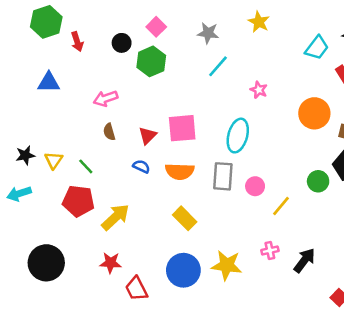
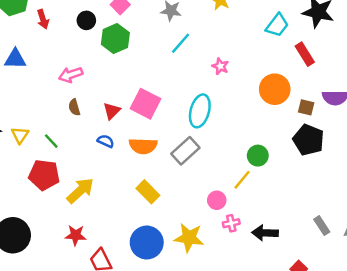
pink square: (182, 128) -> (146, 104), turned 32
gray rectangle: (223, 176) -> (185, 151), turned 44
green circle: (318, 181) -> (258, 156), moved
pink circle: (255, 186) -> (217, 200), moved
black arrow: (304, 260) -> (265, 233), turned -125

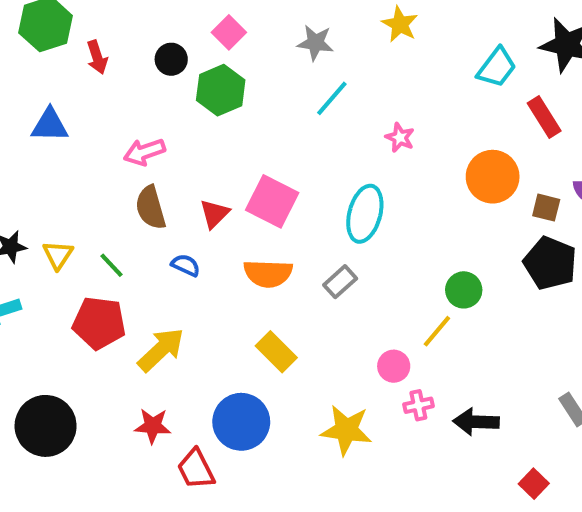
brown semicircle: (74, 107) -> (151, 208), size x1.5
blue semicircle: (106, 141) -> (186, 265), moved
gray rectangle: (185, 151) -> (340, 282), size x0.7
blue circle: (147, 243) -> (241, 422), moved

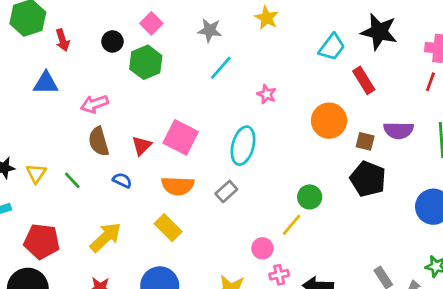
blue triangle: (50, 125) -> (46, 83), moved
red pentagon: (99, 323) -> (42, 241), moved
yellow rectangle: (276, 352) -> (168, 228), moved

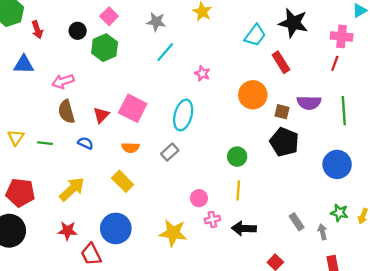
green line: (72, 180) -> (45, 143), turned -40
orange semicircle: (178, 186) -> (130, 148), size x0.7
yellow line: (292, 225) -> (238, 190), moved, turned -36

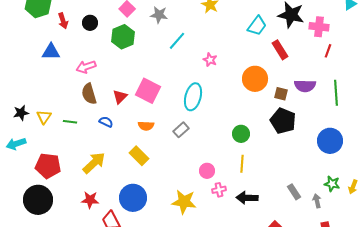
gray star: (156, 22) -> (159, 15), moved
black circle: (78, 31) -> (90, 23), moved
pink cross: (342, 36) -> (319, 27), moved

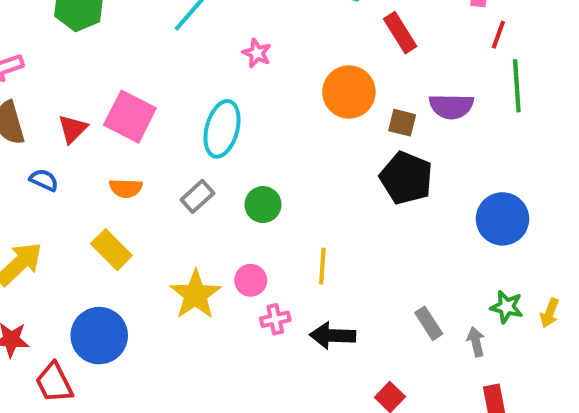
green line: (336, 93) -> (517, 86), moved
green circle: (241, 134) -> (263, 205), moved
yellow star: (184, 202) -> (195, 295), moved, turned 30

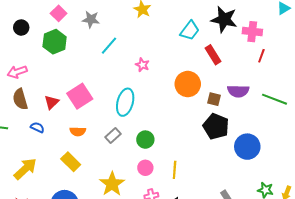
green line: (517, 86) -> (275, 99), moved, turned -65
pink square: (130, 117) -> (80, 96), turned 30
blue circle: (502, 219) -> (247, 147), moved
pink circle: (251, 280) -> (145, 168), moved

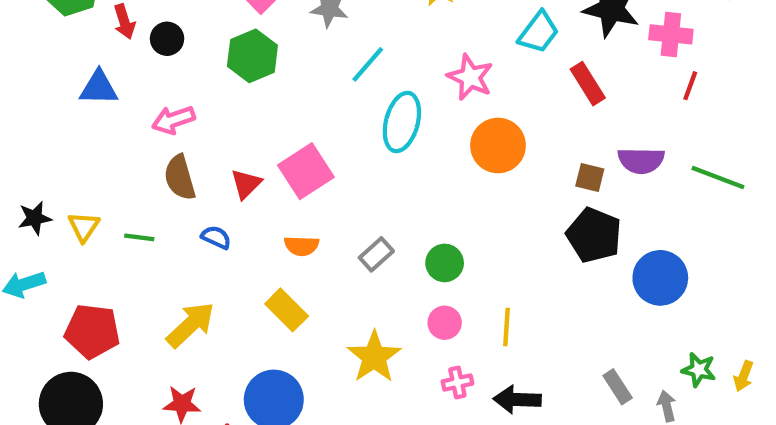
black circle: (21, 28) -> (167, 39), moved
pink star: (142, 65) -> (470, 77), moved, size x1.5
orange circle: (188, 84) -> (498, 145), moved
cyan ellipse: (125, 102) -> (402, 122), moved

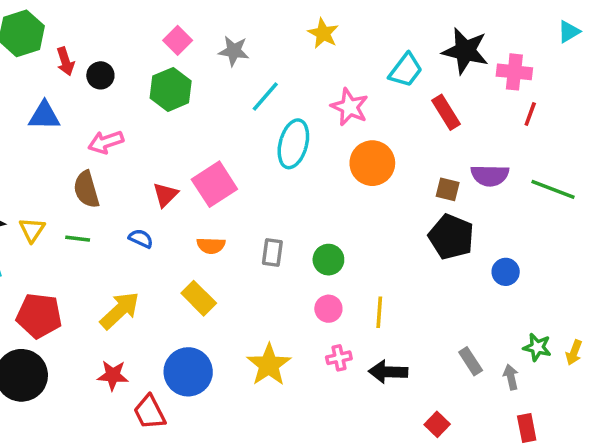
brown semicircle: (180, 178) -> (86, 189), moved
gray rectangle: (376, 254) -> (272, 253), turned -40
blue circle: (660, 278) -> (506, 272), size x0.6
yellow star: (374, 357) -> (269, 365), moved

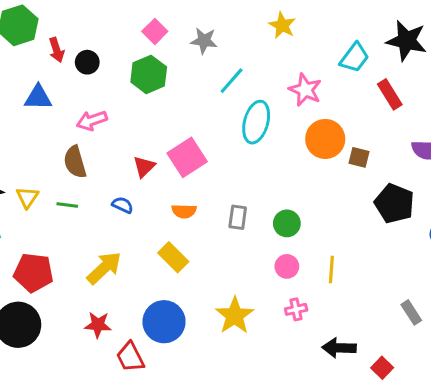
brown square: (448, 189) -> (359, 157), moved
black arrow: (388, 372) -> (339, 348), moved

